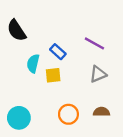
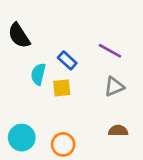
orange circle: (68, 114) -> (63, 144), moved

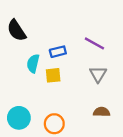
blue rectangle: (67, 60) -> (58, 52), turned -56
gray triangle: (114, 87) -> (98, 74), turned -36

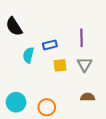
purple line: (94, 43) -> (82, 38), turned 60
yellow square: (53, 75) -> (60, 65), moved

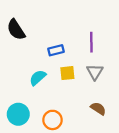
cyan semicircle: (28, 55) -> (38, 78), moved, turned 35
brown semicircle: (88, 97) -> (98, 109), turned 32

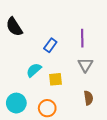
blue rectangle: (56, 50) -> (50, 45), turned -40
yellow square: (67, 73) -> (55, 79), moved
brown semicircle: (98, 109) -> (88, 98), turned 48

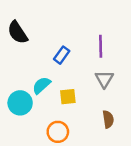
cyan circle: (16, 103) -> (20, 103), moved

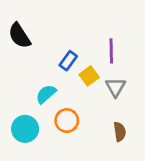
yellow square: (68, 97) -> (89, 76), moved, turned -30
cyan circle: (20, 103) -> (25, 129), moved
orange circle: (58, 132) -> (67, 121), moved

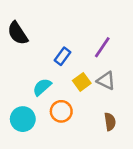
purple line: (111, 51) -> (102, 47), turned 35
yellow square: (89, 76) -> (82, 82), moved
gray triangle: (115, 87) -> (106, 81), turned -36

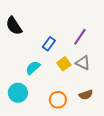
orange circle: (61, 111) -> (58, 100), moved
brown semicircle: (110, 122) -> (86, 95), turned 80

